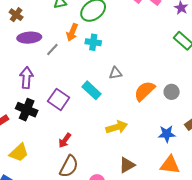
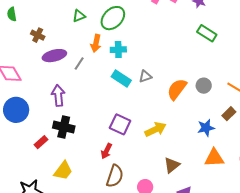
cyan rectangle: (92, 90) -> (121, 78), moved
purple square: (59, 99) -> (120, 124), moved

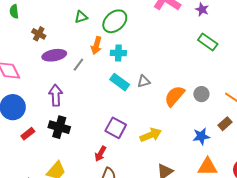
red rectangle: (41, 142) -> (28, 134), moved

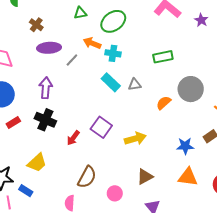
green rectangle: (208, 42) -> (163, 57), moved, turned -54
orange arrow: (96, 45) -> (92, 43), turned 90
gray circle: (201, 94) -> (191, 89), moved, size x1.6
orange semicircle: (175, 96) -> (164, 103), size x0.7
red arrow: (100, 154) -> (73, 138), moved

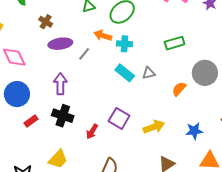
blue star: (185, 146) -> (194, 131), moved

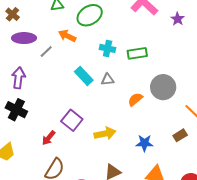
cyan cross: (125, 44) -> (108, 48), moved
red arrow: (92, 132) -> (49, 138), moved

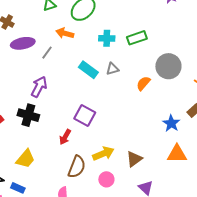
purple arrow: (18, 78) -> (39, 87), moved, turned 30
yellow arrow: (105, 133) -> (103, 154), moved
blue star: (144, 143) -> (171, 123), moved, turned -30

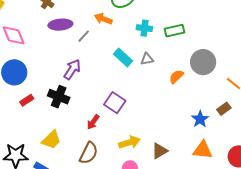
brown semicircle: (77, 167) -> (89, 153), moved

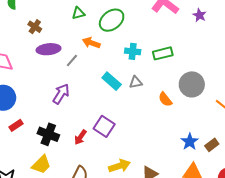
orange semicircle: (176, 77) -> (165, 99), turned -84
black cross: (59, 97) -> (48, 134), moved
brown rectangle: (224, 109) -> (212, 145), moved
red arrow: (93, 122) -> (80, 137), moved

